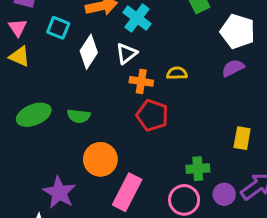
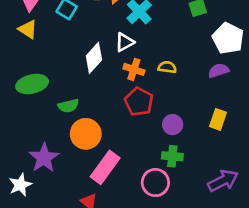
white diamond: (89, 52) -> (94, 58), moved
green semicircle: (79, 116) -> (68, 106), moved, turned -30
yellow rectangle: (242, 138) -> (218, 119), moved
purple circle: (224, 194) -> (173, 125), moved

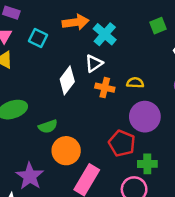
red pentagon: (139, 102) -> (122, 143), moved
purple circle: (173, 125) -> (145, 117), moved, size x1.6

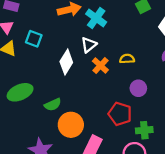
cyan square: (38, 38) -> (34, 39), moved
orange cross: (105, 88) -> (100, 66), turned 35
purple circle: (145, 117) -> (138, 88), size x0.6

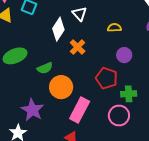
white triangle: (89, 45) -> (79, 14), turned -35
orange cross: (100, 66) -> (78, 47), moved

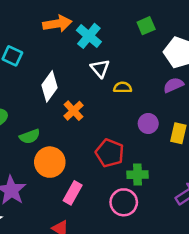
white triangle: (79, 14) -> (100, 68), moved
purple circle: (124, 55) -> (148, 123), moved
pink rectangle: (80, 110) -> (73, 193), size x0.7

